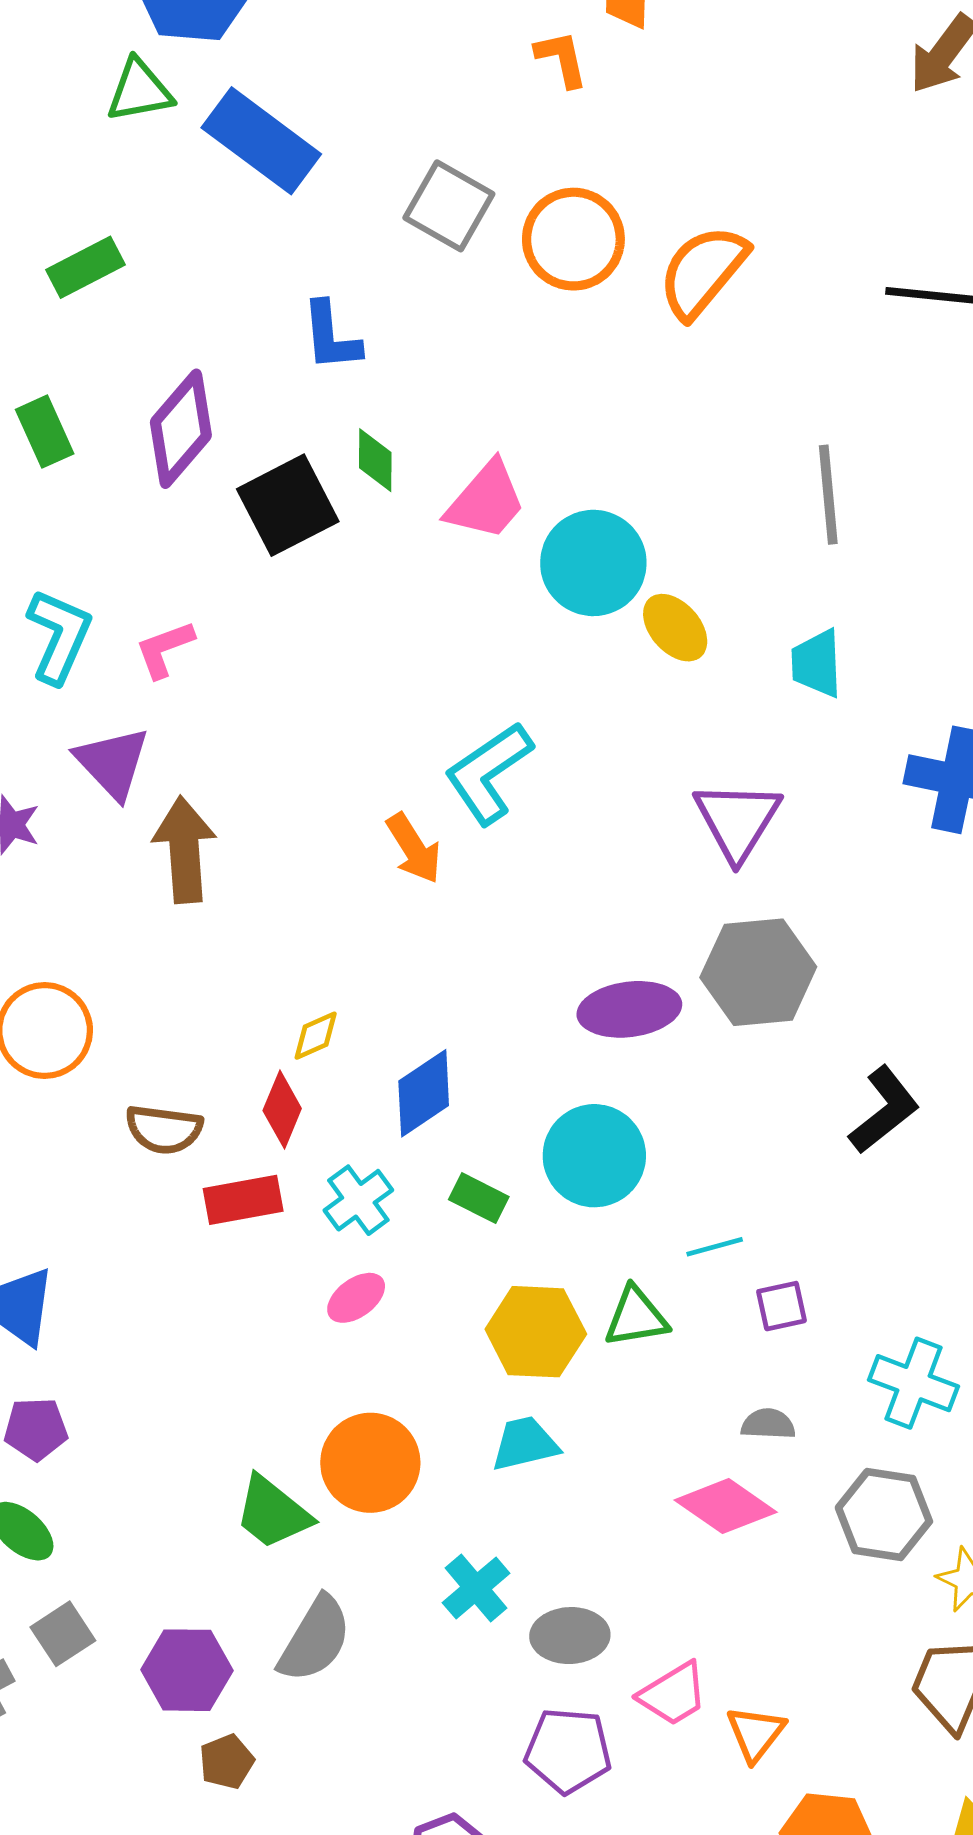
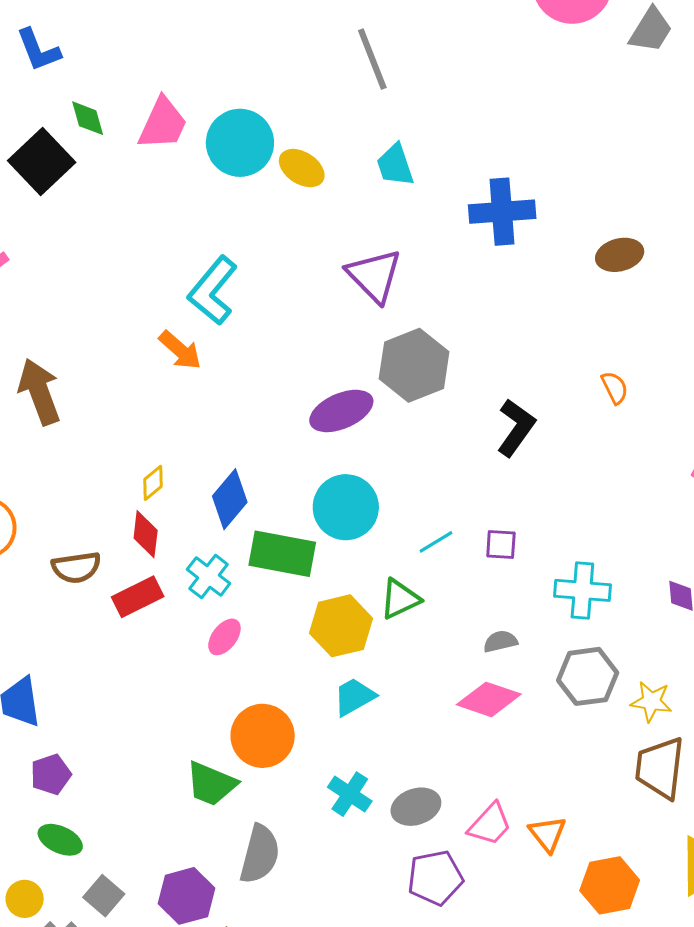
green rectangle: (479, 1198) -> (282, 554), size x1.8
purple square: (782, 1306) -> (501, 545), moved, turned 32

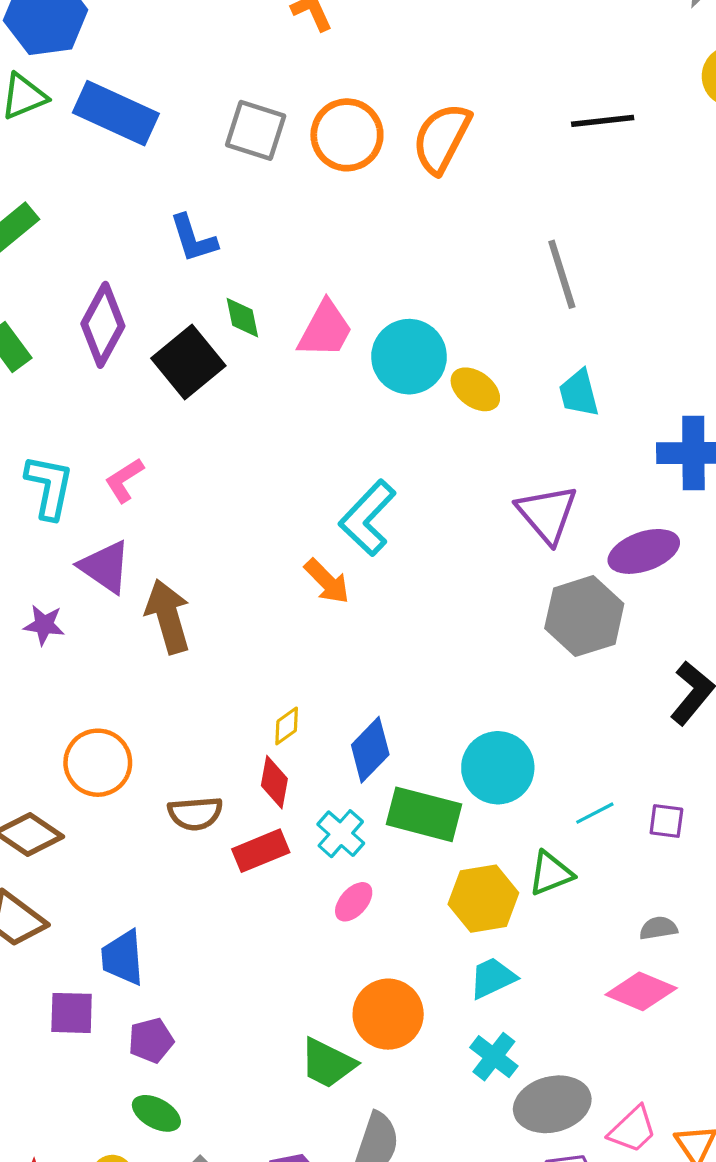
purple ellipse: (341, 411) -> (644, 551), moved
cyan cross: (350, 794) -> (494, 1057), moved
gray ellipse: (416, 807) -> (552, 1104), size x1.4

